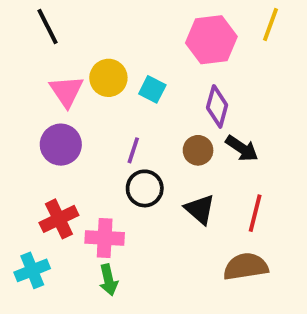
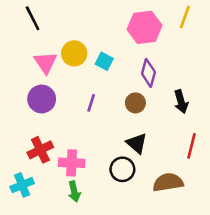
black arrow: (242, 148) -> (181, 102), moved, turned 40
black circle: (145, 188) -> (122, 169), moved
red line: (255, 213) -> (191, 146), moved

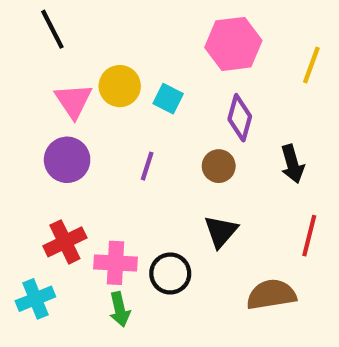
yellow line: (185, 17) -> (311, 65), moved
black triangle: (137, 143) -> (221, 231), turned 30
black circle: (122, 169) -> (170, 273), moved

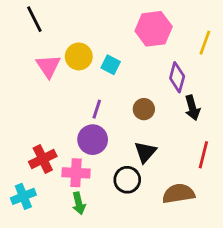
purple diamond: (240, 118) -> (177, 77), moved
purple circle: (67, 160) -> (93, 140), moved
black circle: (170, 273) -> (127, 180), moved

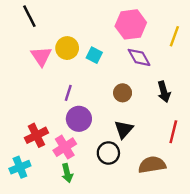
purple diamond: (177, 77) -> (139, 57), moved, turned -45
purple line: (97, 109) -> (68, 93), moved
pink cross: (76, 173) -> (65, 147), turned -35

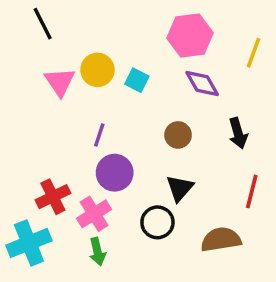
cyan cross: (20, 167) -> (29, 243), size x1.4

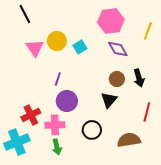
cyan square: (137, 80) -> (80, 47), turned 32
brown circle: (178, 135) -> (117, 79), moved
black triangle: (180, 188) -> (109, 100), moved
pink cross: (94, 214) -> (55, 125), turned 30

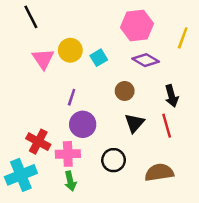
purple diamond: (118, 49) -> (146, 60), turned -30
brown circle: (117, 79) -> (125, 91), moved
red line: (147, 112) -> (167, 126), moved, turned -30
red cross: (31, 115) -> (38, 142), turned -36

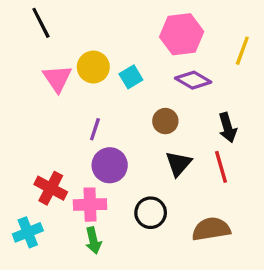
cyan cross: (21, 175) -> (28, 232), size x0.7

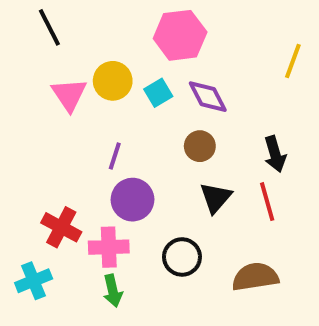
pink hexagon: (182, 34) -> (180, 35), moved
purple diamond: (193, 80) -> (208, 97), moved, turned 32

